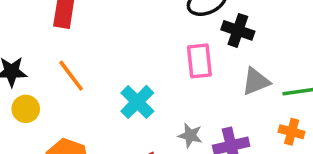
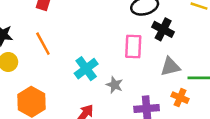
orange cross: (292, 132) -> (180, 98), moved
gray star: (190, 135) -> (115, 85), moved

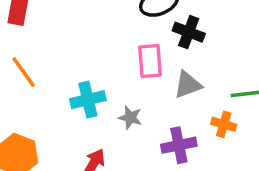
gray triangle: (170, 67) -> (188, 85), moved
cyan cross: (86, 69) -> (88, 100), turned 30

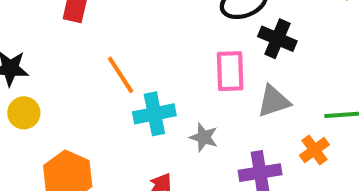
orange line: (24, 72) -> (121, 75), moved
orange cross: (224, 124) -> (314, 150), turned 35

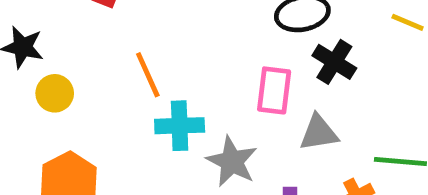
yellow circle: (24, 113) -> (55, 93), moved
gray star: (204, 137) -> (232, 161), size x1.5

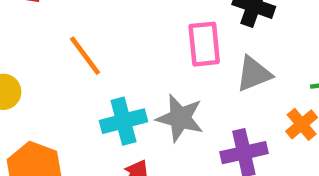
cyan cross: (180, 126) -> (123, 121), moved

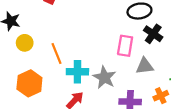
orange line: (85, 56) -> (57, 54), moved

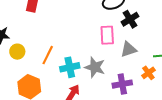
black cross: (153, 34) -> (130, 19), turned 36
orange line: (57, 54) -> (48, 55), turned 60

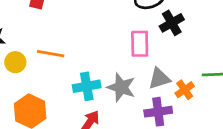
gray triangle: (128, 49) -> (159, 79), moved
orange line: (48, 55) -> (51, 54), moved, turned 72
orange cross: (148, 73) -> (185, 90), moved

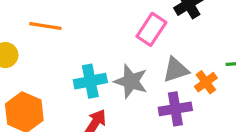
pink rectangle: (140, 44) -> (151, 29), turned 36
orange line: (51, 54) -> (45, 26), moved

